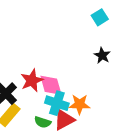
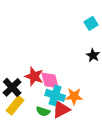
red star: (32, 80) -> (34, 76), turned -30

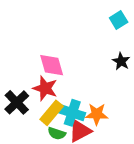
pink diamond: (50, 80) -> (52, 65), moved
yellow rectangle: (15, 105) -> (52, 113), moved

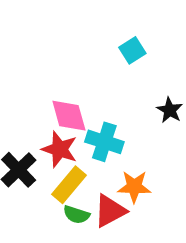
cyan square: (119, 20) -> (132, 50), moved
cyan cross: (72, 113) -> (104, 142), moved

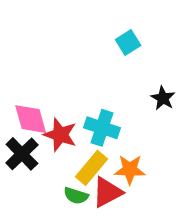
pink diamond: (69, 116) -> (31, 119), moved
yellow rectangle: (69, 185) -> (92, 168), moved

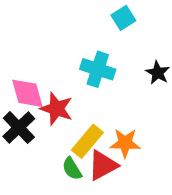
cyan cross: (102, 128) -> (98, 69), moved
green semicircle: (76, 196) -> (72, 169), turned 40

